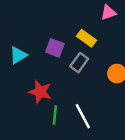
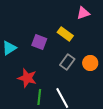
gray rectangle: (79, 63) -> (67, 62), moved

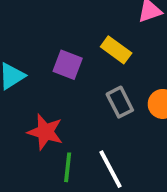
gray rectangle: (67, 62) -> (120, 102), turned -63

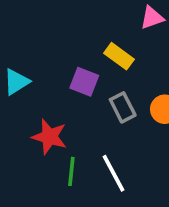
purple square: (68, 65) -> (84, 82), moved

